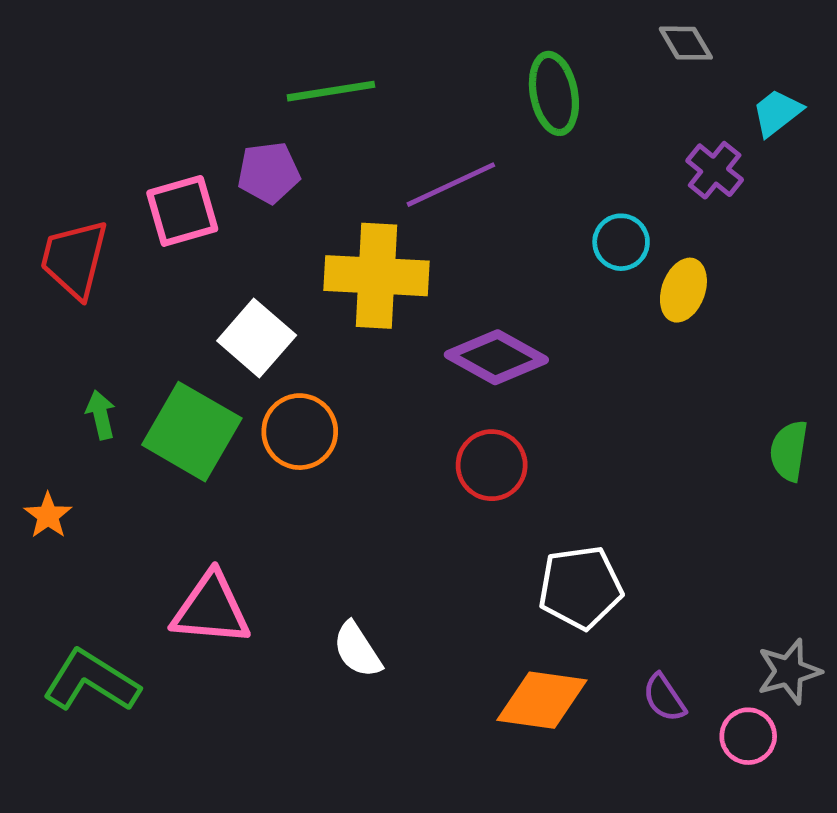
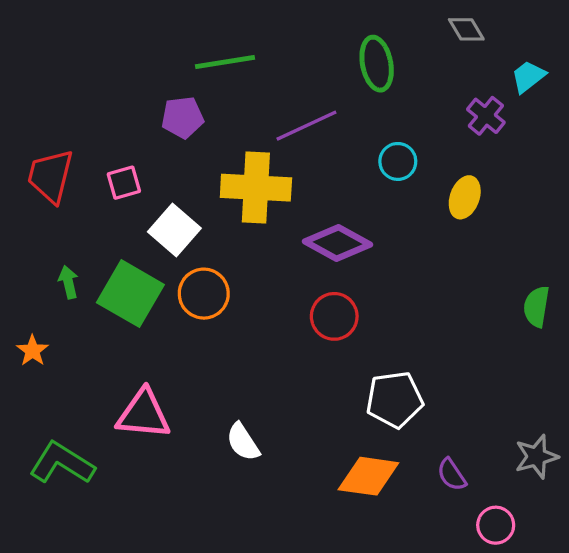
pink square: (182, 211) -> (124, 183), moved, size x0.7
cyan circle: (621, 242) -> (398, 161), moved
pink circle: (748, 736) -> (496, 525), moved

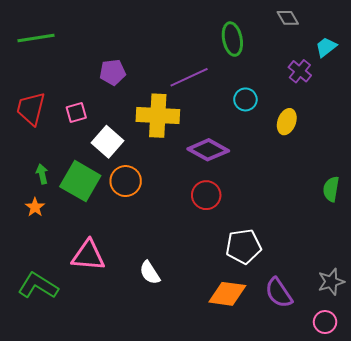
green line: (225, 62) -> (36, 38), moved
orange star: (32, 351) -> (35, 207), moved
purple semicircle: (452, 475) -> (279, 293), size x1.5
pink circle: (496, 525) -> (325, 322), moved

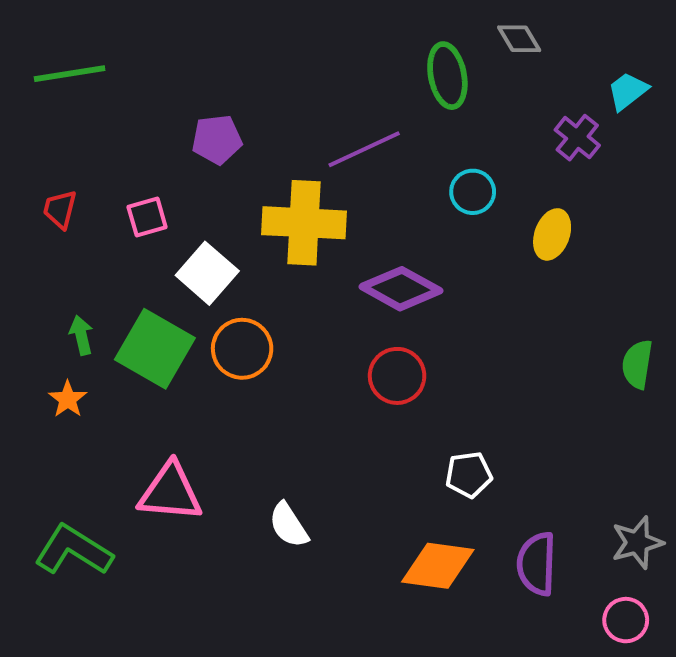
gray diamond: (288, 18) -> (519, 39), moved
red trapezoid: (31, 109) -> (60, 209), size x0.6
white pentagon: (243, 246) -> (469, 475), size x0.7
purple semicircle: (279, 293) -> (537, 564), turned 36

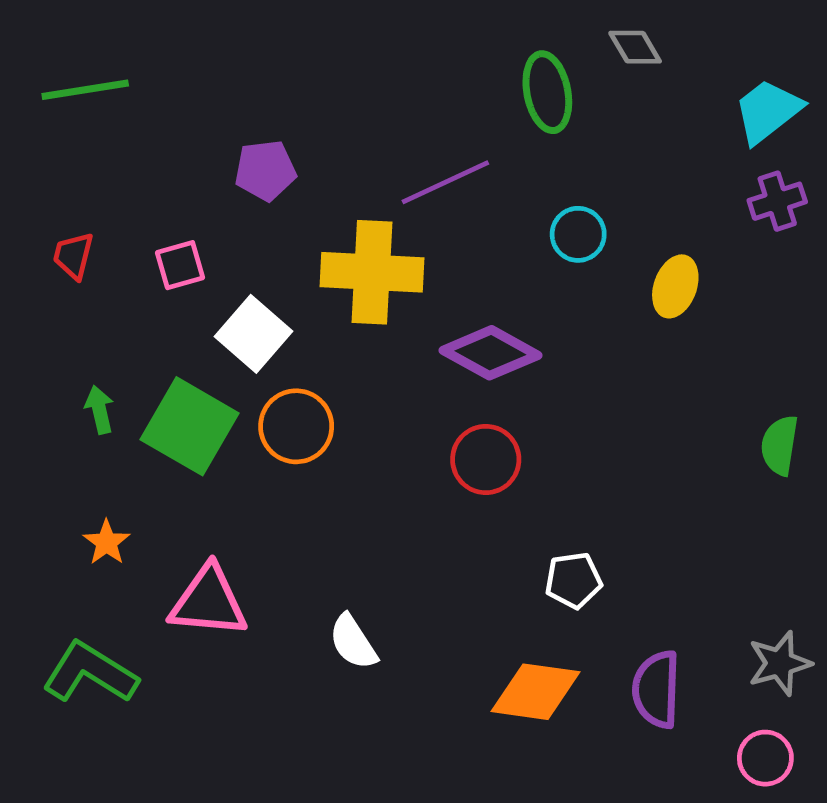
cyan trapezoid: (628, 91) -> (768, 111), size x1.4
purple cross: (577, 138) -> (777, 201), moved, turned 33
orange star: (68, 399) -> (107, 542), moved

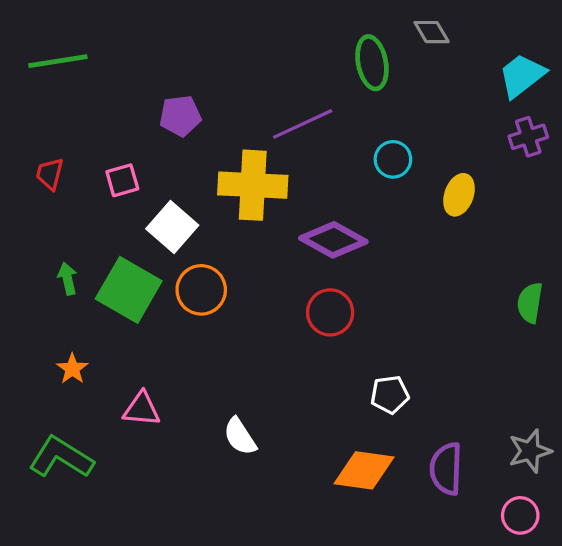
pink triangle: (208, 602) -> (142, 409), size x0.7

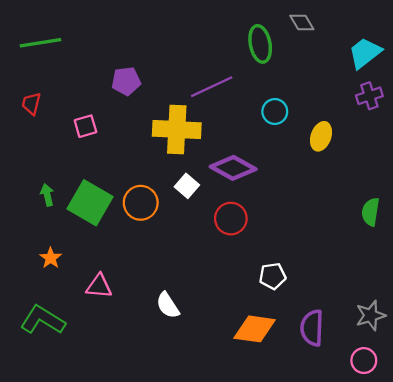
red trapezoid: (50, 174) -> (31, 104), moved
white square: (172, 227) -> (187, 186), moved, size x0.7

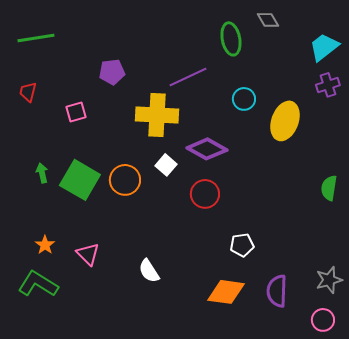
yellow ellipse: (321, 136) -> (285, 121), size x1.5
orange star: (51, 258) -> (45, 245), moved
pink triangle: (99, 286) -> (88, 254), turned 40

